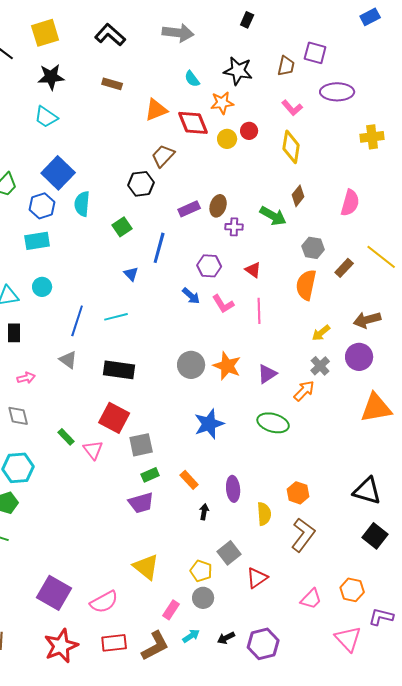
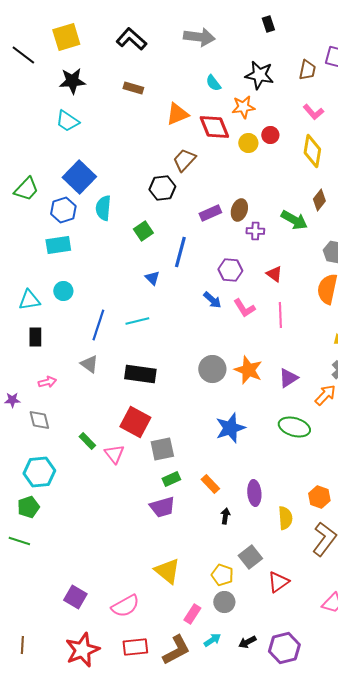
black rectangle: (247, 20) -> (268, 24), turned -42
purple square: (54, 593) -> (75, 597), size x0.7

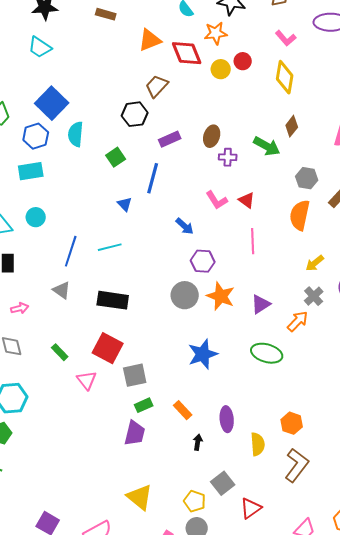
purple rectangle: (210, 213) -> (170, 139), moved
purple hexagon: (230, 270) -> (203, 261), moved
pink L-shape: (244, 308) -> (217, 200), moved
green rectangle: (87, 441) -> (60, 352), moved
purple trapezoid: (162, 507) -> (135, 433), turned -60

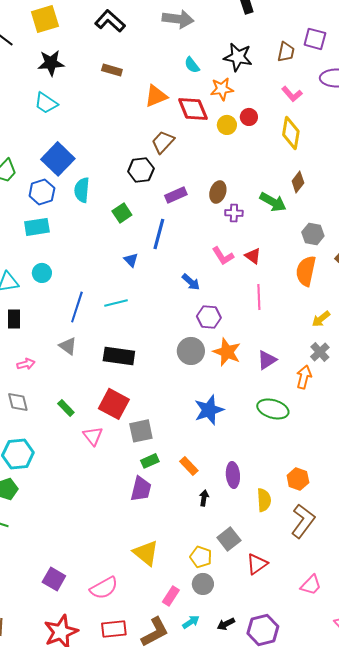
orange arrow: (298, 321) -> (304, 377), turned -30

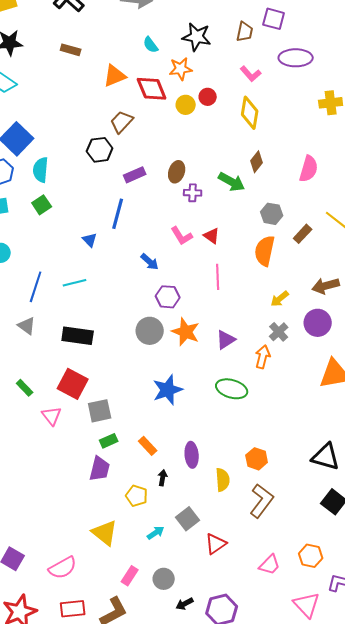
green square: (122, 213) -> (42, 205), moved
yellow pentagon: (201, 557) -> (137, 496), moved
gray circle: (203, 584) -> (164, 579), moved
cyan arrow: (191, 622) -> (156, 533), moved

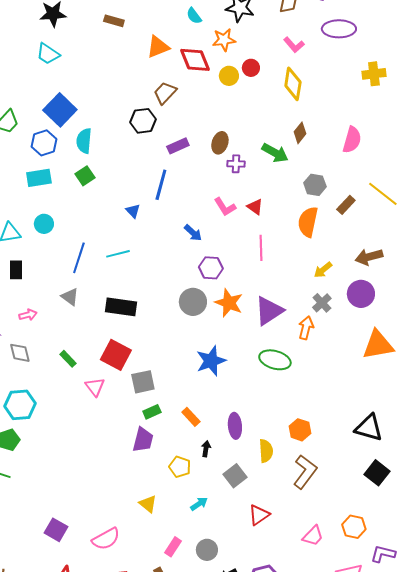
purple triangle: (226, 340) -> (269, 311), size x1.5
gray square: (188, 519) -> (235, 476), moved
yellow triangle: (105, 533) -> (148, 504), size x0.7

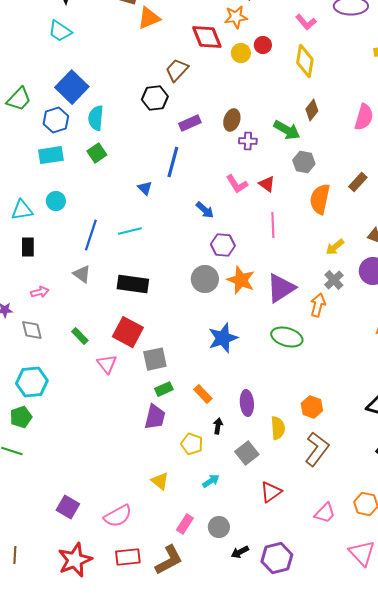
orange triangle: (158, 47) -> (149, 18), moved
gray hexagon: (315, 185) -> (304, 162), moved

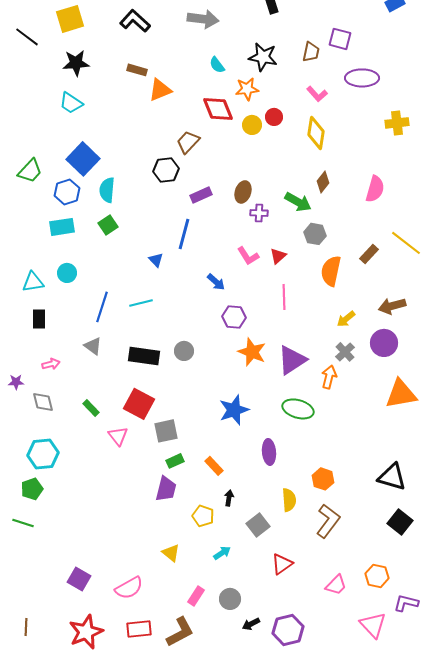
red triangle: (267, 184) -> (278, 256), turned 42
gray circle: (205, 279) -> (184, 351), moved, size x0.7
purple ellipse: (247, 403) -> (269, 452), moved

